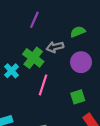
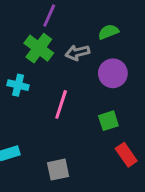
green cross: (33, 58) -> (39, 48), moved
cyan cross: (11, 71) -> (18, 85), turned -32

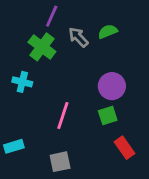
gray arrow: (77, 53) -> (78, 37), moved, turned 60
purple circle: (113, 73) -> (112, 86), moved
pink line: (61, 104) -> (63, 115), moved

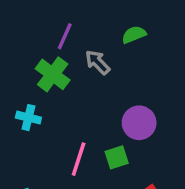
green semicircle: (108, 32) -> (134, 35), moved
green square: (108, 115) -> (117, 157), moved

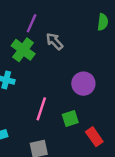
green semicircle: (134, 35) -> (103, 22), moved, turned 119
green square: (117, 157) -> (70, 119), moved

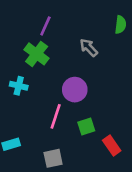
gray arrow: (54, 41) -> (89, 48), moved
purple circle: (83, 84) -> (75, 90), moved

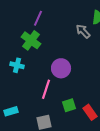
gray arrow: (89, 48) -> (83, 31), moved
green square: (86, 126) -> (69, 105), moved

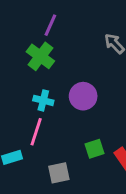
cyan cross: (17, 65) -> (43, 100), moved
pink line: (46, 89) -> (36, 132), moved

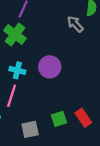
green square: (94, 149) -> (59, 119), moved

